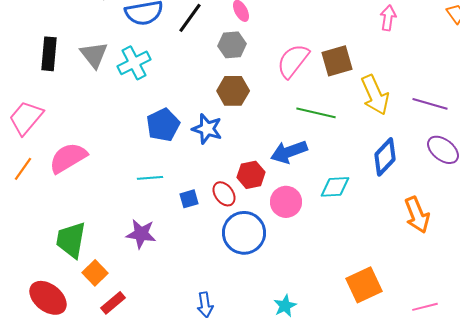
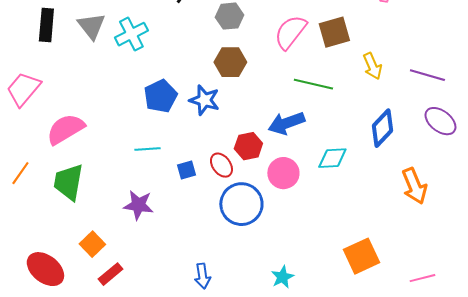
yellow arrow: (375, 95) -> (372, 66), size x0.7
orange line: (23, 169) -> (20, 173), moved
green trapezoid: (71, 240) -> (68, 182), moved

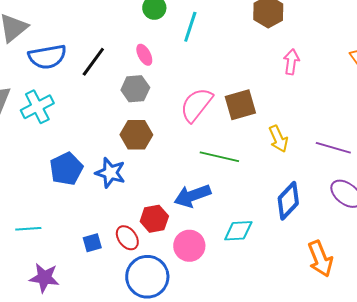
cyan line: (147, 149) -> (28, 229), moved

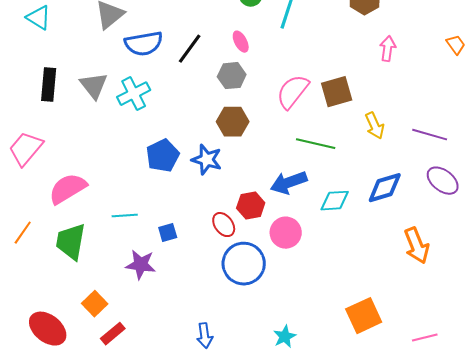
blue diamond: (288, 201) -> (385, 188), turned 30
cyan diamond: (238, 231) -> (335, 201), moved
blue square: (92, 243) -> (168, 233), moved

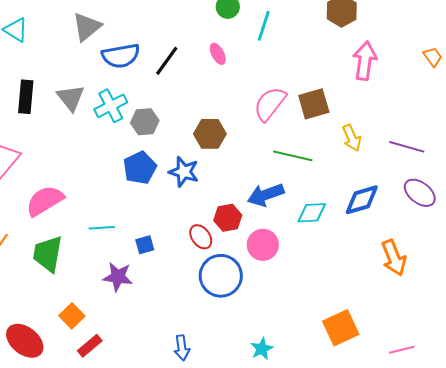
pink arrow: (388, 49) -> (365, 61), size x1.5
gray hexagon: (232, 76) -> (145, 122), moved

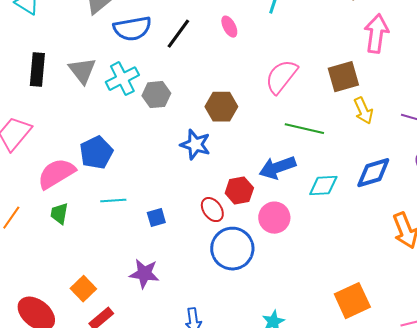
brown square: (314, 104) -> (343, 77), moved
blue pentagon: (140, 168) -> (96, 153), moved
green trapezoid: (48, 254) -> (59, 214), moved, size x0.6
purple star: (118, 277) -> (144, 274), moved

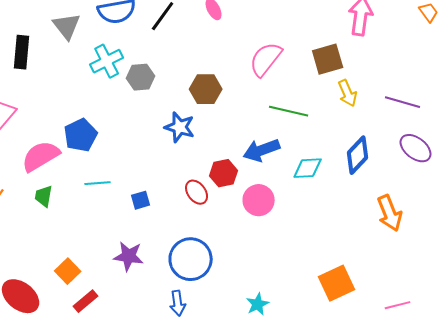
gray triangle: (82, 71) -> (67, 26), moved
blue diamond: (373, 173) -> (358, 155), turned -30
blue circle: (232, 249) -> (191, 259), moved

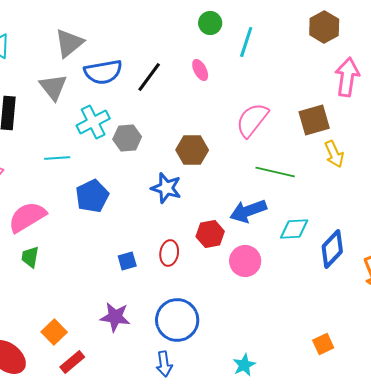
blue pentagon: (81, 135) -> (92, 196), moved
blue diamond: (358, 155) -> (332, 249), moved
cyan line: (98, 183) -> (57, 158), moved
red ellipse: (197, 192) -> (169, 253), moved, turned 45
orange square: (337, 283) -> (323, 344), size x0.6

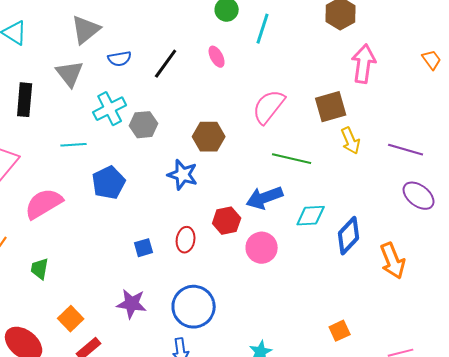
blue semicircle: (103, 72) -> (120, 59), size x0.6
green trapezoid: (30, 257) -> (40, 269), moved

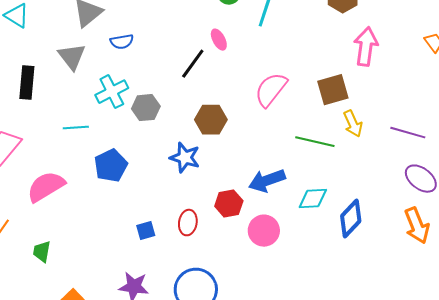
black line: (166, 64) -> (193, 64), moved
green line: (292, 159) -> (315, 142), moved
orange arrow: (393, 261) -> (417, 226), moved

